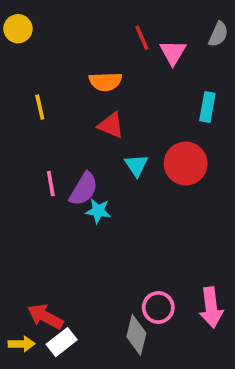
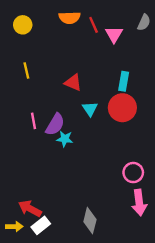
yellow circle: (18, 29) -> (23, 25), moved
orange semicircle: (105, 82) -> (70, 18), moved
cyan rectangle: (207, 107) -> (124, 81), moved
pink circle: (158, 307) -> (133, 173), moved

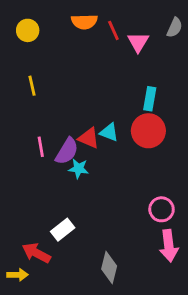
red triangle: (73, 82) -> (89, 138), moved
cyan triangle: (90, 109) -> (109, 132), turned -35
white rectangle: (41, 225) -> (63, 230), moved

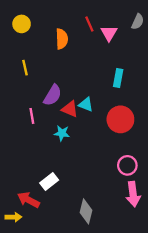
orange semicircle: (84, 22) -> (62, 39), moved, turned -90
red circle: (148, 131) -> (120, 119), moved
purple semicircle: (67, 151) -> (53, 95), moved

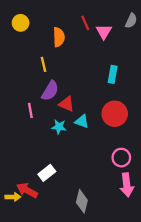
yellow line: (25, 68) -> (44, 64), moved
cyan triangle: (86, 104) -> (82, 121), moved
yellow arrow: (13, 217) -> (13, 197), moved

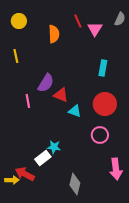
yellow line: (44, 64) -> (16, 56), moved
cyan star: (59, 127) -> (54, 147), moved
pink circle: (121, 158) -> (100, 135), moved

